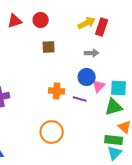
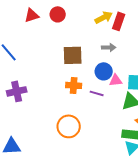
brown square: (49, 47) -> (73, 55), moved, size x1.5
pink triangle: (99, 86) -> (116, 80), turned 40

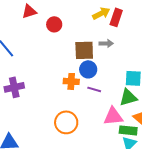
red circle: (58, 14) -> (54, 24), moved
brown square: (73, 55) -> (84, 50), moved
blue circle: (104, 71) -> (88, 69), moved
pink triangle: (116, 80) -> (113, 116), moved, size x1.5

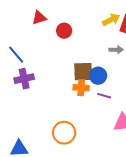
brown square: (84, 50) -> (83, 72), moved
purple cross: (14, 87) -> (24, 79), moved
orange circle: (66, 122) -> (64, 133), moved

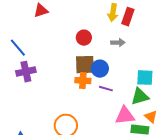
yellow arrow: (111, 20) -> (113, 13), turned 126
red circle: (64, 31) -> (84, 38), moved

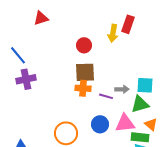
yellow arrow: (113, 13) -> (113, 33), moved
gray arrow: (118, 43) -> (122, 89), moved
blue circle: (100, 69) -> (100, 124), moved

